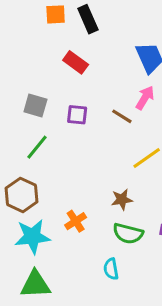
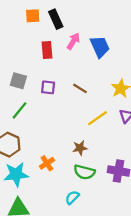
red rectangle: (76, 62) -> (47, 50), turned 49
pink arrow: (145, 98) -> (73, 41), moved
cyan semicircle: (111, 269) -> (72, 197), turned 56

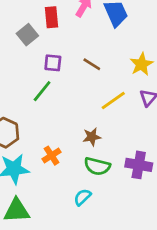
gray square: (18, 81) -> (27, 35), moved, turned 35
green line: (19, 110) -> (42, 91), moved

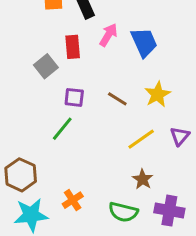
yellow star: (141, 64) -> (157, 94), moved
brown star: (92, 137) -> (143, 179), moved, turned -30

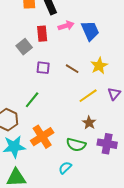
pink arrow: (108, 35) -> (66, 26), turned 42
green line: (62, 129) -> (32, 100), moved
orange cross: (73, 200) -> (42, 137), size x1.6

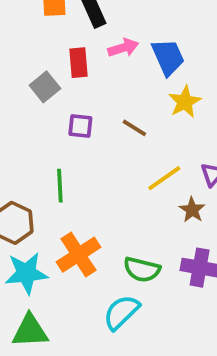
yellow star: (99, 66) -> (185, 102), moved
green line: (32, 100) -> (60, 186), turned -42
brown star: (89, 123) -> (192, 210), moved
cyan semicircle: (65, 168) -> (121, 312), size x1.5

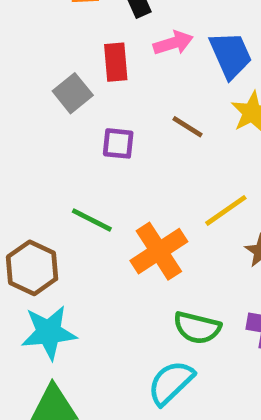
brown line: (134, 128) -> (188, 127), moved
green line: (60, 186) -> (92, 220), turned -60
orange cross: (79, 255) -> (159, 251), moved

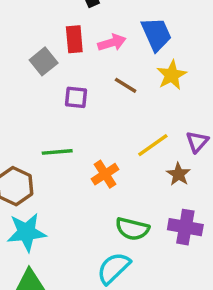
pink arrow: (173, 43) -> (112, 43), moved
green line: (92, 220) -> (57, 152), turned -32
orange cross: (159, 251) -> (105, 174), size x0.7

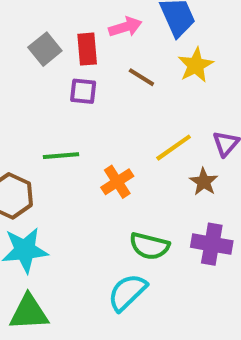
red rectangle: (74, 39) -> (87, 49), moved

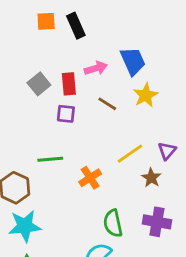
green semicircle: (149, 246) -> (113, 223), turned 64

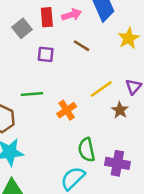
red rectangle: (69, 84) -> (47, 17), moved
yellow star: (146, 95) -> (129, 38), moved
purple cross: (157, 222) -> (117, 163), moved

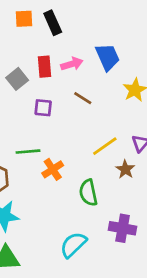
orange cross: (67, 110) -> (53, 169), moved
green semicircle: (86, 150) -> (88, 193), moved

